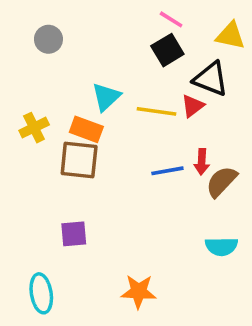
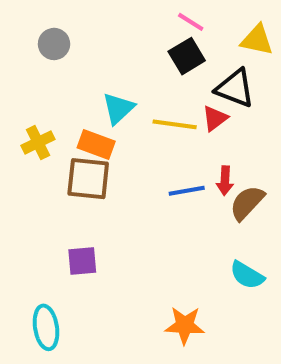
cyan semicircle: (221, 246) -> (247, 275), turned 32
orange star: (139, 292) -> (185, 325), moved

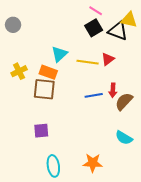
gray circle: (54, 44) -> (13, 25), moved
black triangle: (235, 88) -> (118, 31), moved
cyan ellipse: (46, 327) -> (53, 166), moved

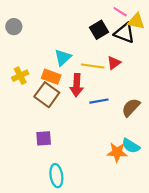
pink line: (96, 11) -> (120, 12), moved
brown square: (44, 89) -> (47, 95), turned 30
red arrow: (113, 90) -> (77, 85), moved, size x1.5
orange star: (93, 163) -> (117, 152), moved

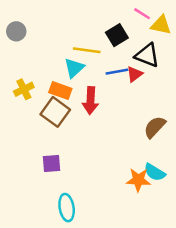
black triangle: (125, 33) -> (147, 55), moved
yellow line: (93, 66) -> (87, 50), moved
blue line: (99, 101) -> (117, 72), moved

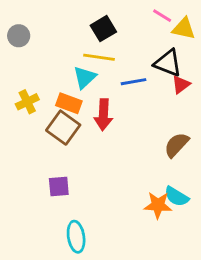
black square: (117, 35) -> (103, 29), moved
red triangle: (135, 74) -> (181, 85), moved

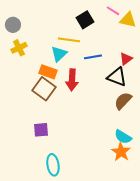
black square: (103, 29) -> (85, 20), moved
black triangle: (168, 63) -> (117, 77), moved
yellow cross: (27, 102) -> (19, 48), moved
orange star: (158, 205) -> (121, 152), moved, turned 30

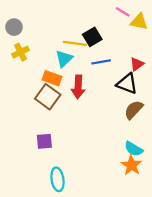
black square: (85, 20) -> (92, 37), moved

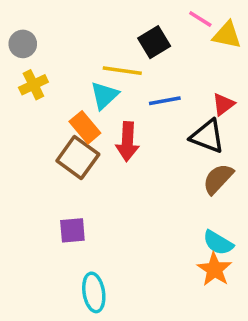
black square: (92, 37) -> (154, 42), moved
orange rectangle: (52, 78) -> (85, 127), turned 30

